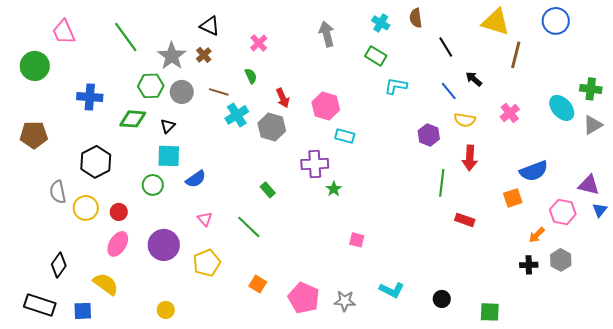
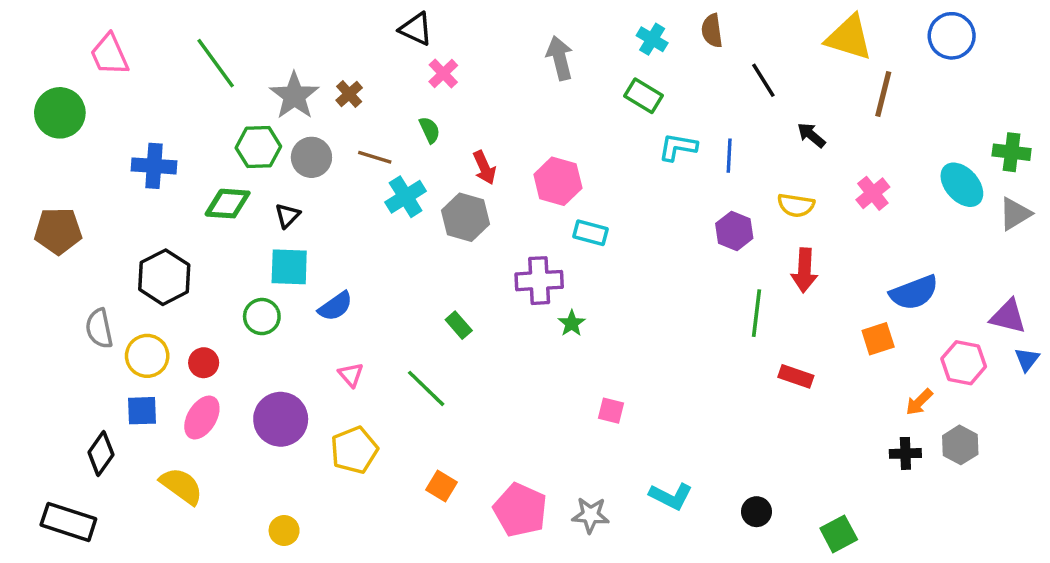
black triangle: (210, 26) -> (416, 29), moved
blue line: (449, 91) -> (729, 156), moved, turned 42
blue square: (83, 311) -> (142, 411), moved
green square: (490, 312) -> (839, 534), turned -30

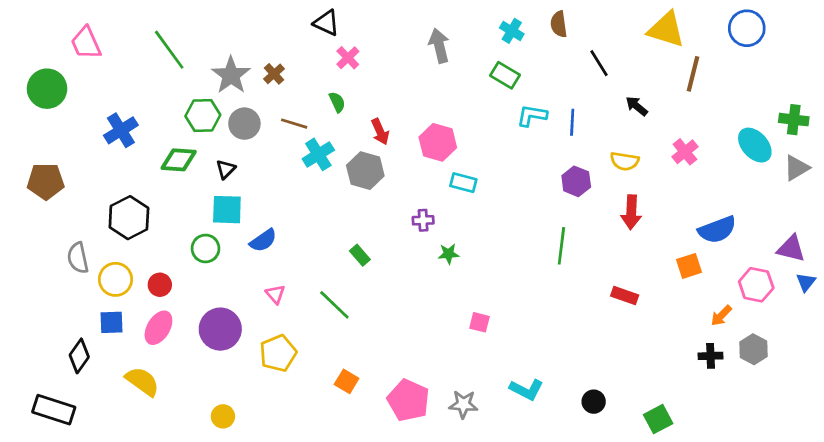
blue cross: (154, 166) -> (121, 130), turned -36
purple cross: (539, 281) -> (423, 220), size x0.6
green line: (757, 313) -> (561, 246), moved
green star: (572, 323) -> (449, 254), turned 30

